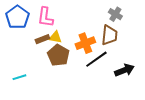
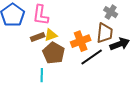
yellow triangle: (55, 37) -> (51, 35), turned -32
black arrow: (124, 70) -> (120, 44), moved
cyan line: (19, 77) -> (42, 75), moved, turned -72

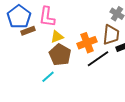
brown rectangle: (38, 37) -> (28, 31), moved
cyan line: (42, 75) -> (48, 77), turned 48

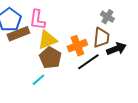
brown rectangle: (28, 31) -> (18, 34), size x1.5
yellow triangle: (57, 37) -> (47, 40), size x1.5

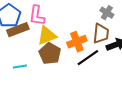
cyan line: (38, 80) -> (20, 67), moved, turned 32

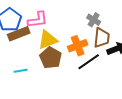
gray cross: (107, 13) -> (94, 20), moved
pink L-shape: (37, 16) -> (38, 20), turned -105

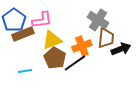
gray cross: (94, 20) -> (98, 20), size x1.5
black line: (89, 62) -> (75, 63), moved

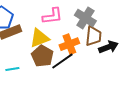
pink L-shape: (42, 20) -> (52, 16), moved

